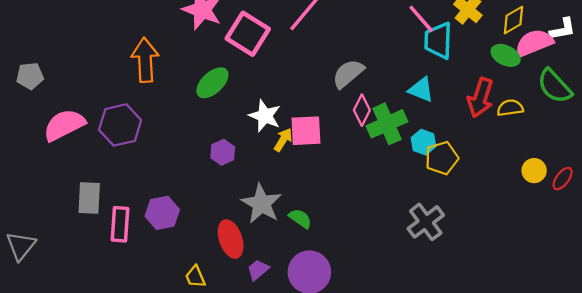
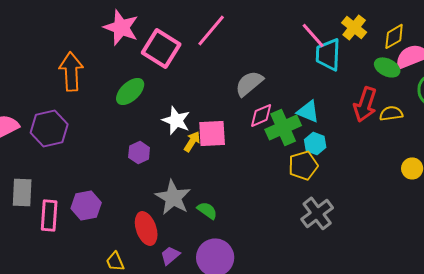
cyan triangle: (421, 90) -> (308, 111), moved
pink diamond: (362, 110) -> (261, 115), turned 40
yellow pentagon: (442, 158) -> (303, 165), moved

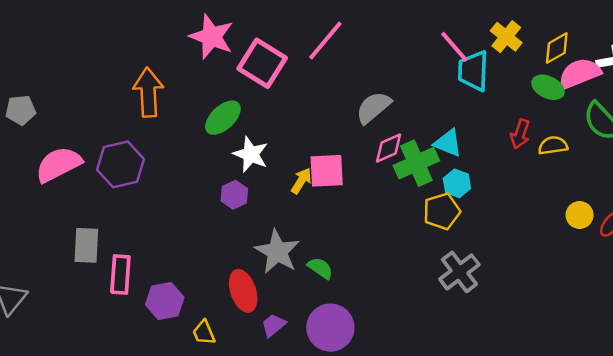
red arrow: (365, 104) -> (520, 134), size x0.7
white star: (176, 120) -> (251, 154), moved
purple hexagon: (86, 205) -> (165, 301), moved

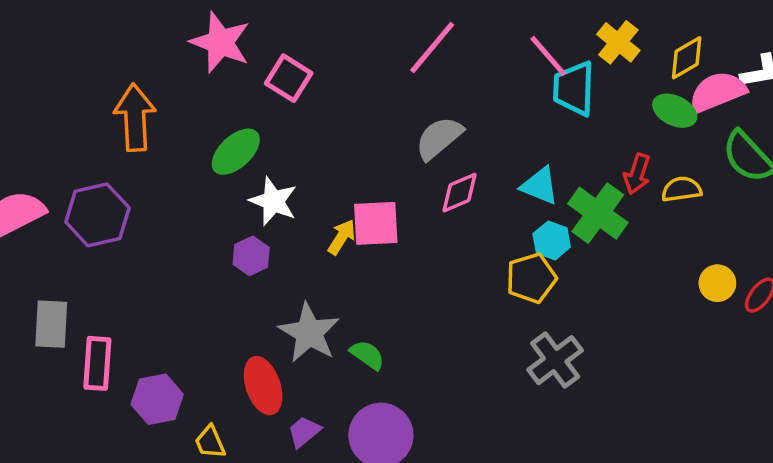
pink line: (325, 40) -> (432, 47), moved
pink square: (262, 63) -> (289, 78), size x0.7
green cross: (416, 163) -> (598, 213), moved, turned -30

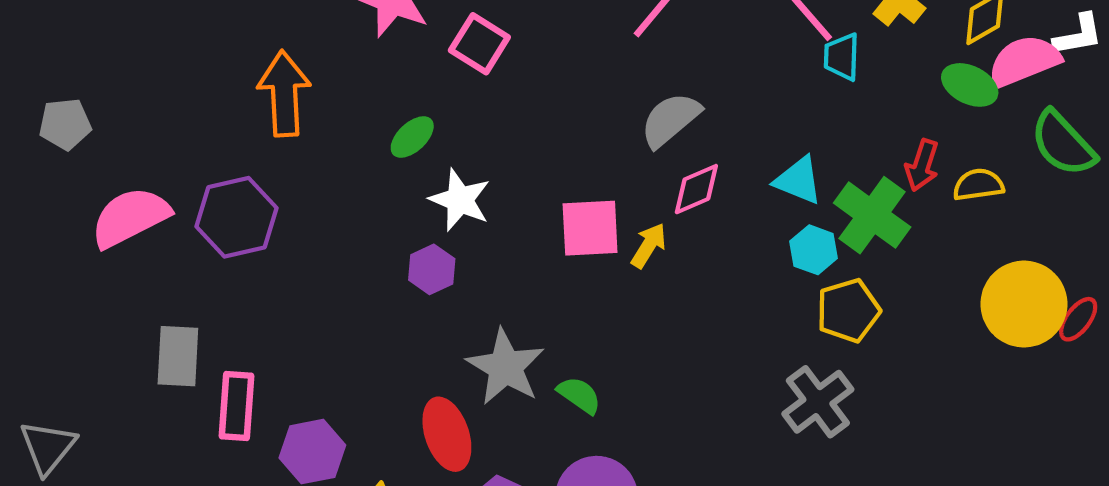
cyan trapezoid: (574, 88) -> (842, 57), size x0.7
green ellipse: (236, 152) -> (412, 137), size x0.7
yellow arrow: (342, 237) -> (649, 245), moved
yellow pentagon: (531, 278) -> (848, 311), moved
yellow circle: (717, 283) -> (1024, 304), size x1.8

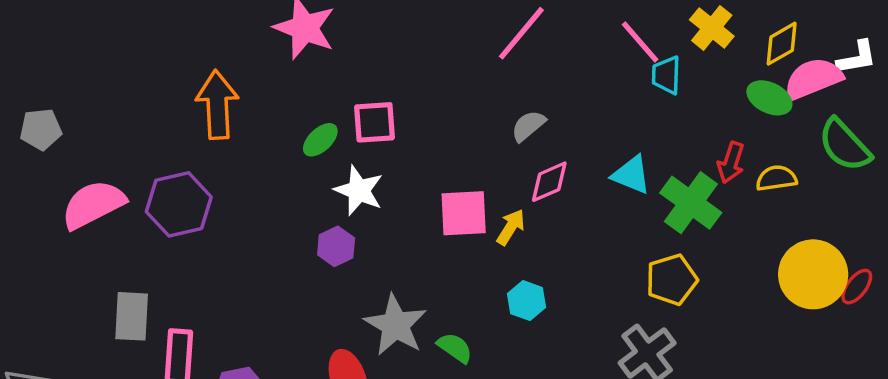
pink square: (479, 44) -> (375, 122), moved, turned -36
gray semicircle: (670, 120) -> (528, 126), size x0.7
cyan hexagon: (814, 250) -> (527, 301), moved

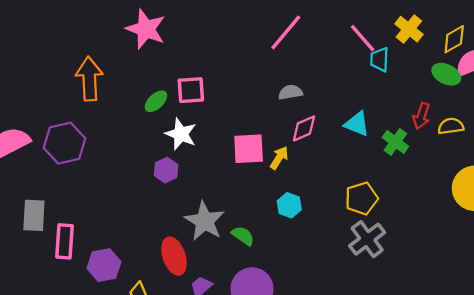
gray semicircle: (528, 126) -> (290, 92), turned 30
green cross: (691, 203) -> (395, 142), size x0.7
yellow pentagon: (672, 280) -> (362, 198), moved

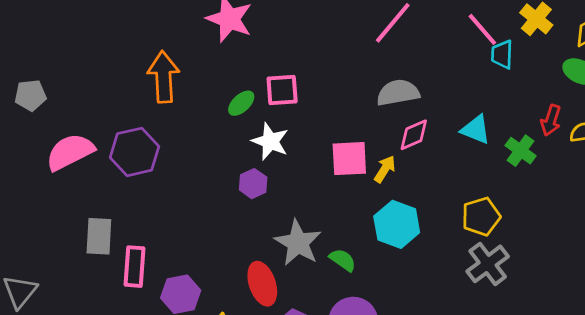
gray semicircle: (290, 92) -> (398, 93), size x1.5
cyan hexagon: (289, 205) -> (397, 224), size x1.6

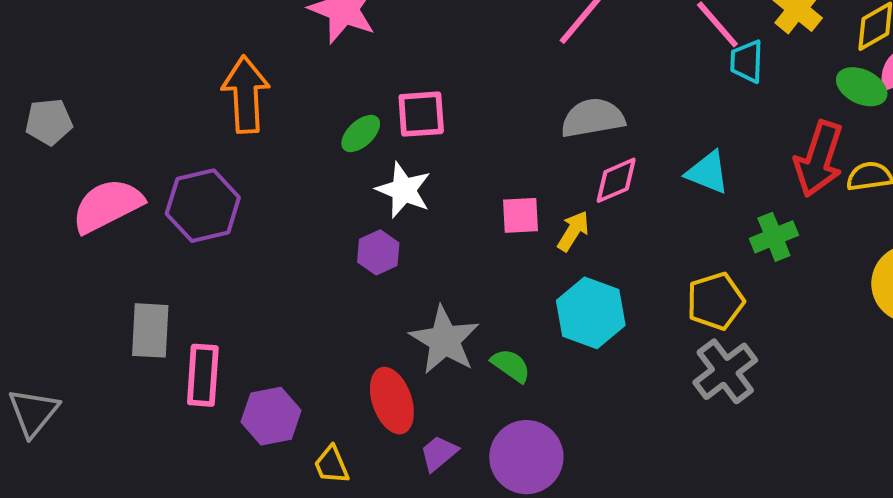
red arrow: (551, 120) -> (819, 159), size x1.6
green cross: (521, 151) -> (774, 237), moved, turned 32
pink square: (349, 159) -> (521, 215), size x0.7

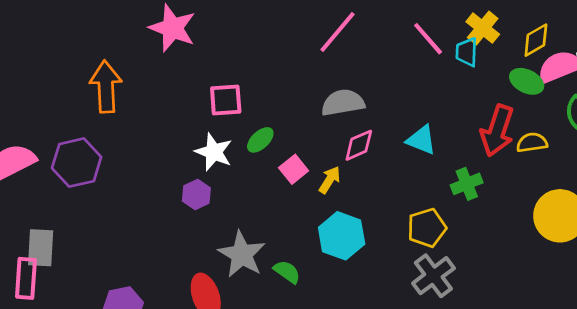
cyan trapezoid: (747, 61) -> (467, 52), moved
green ellipse: (361, 134) -> (260, 140), moved
pink square: (521, 215) -> (294, 169), turned -36
pink rectangle: (203, 375) -> (26, 278), moved

